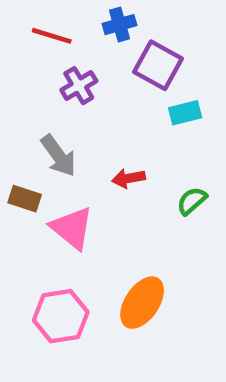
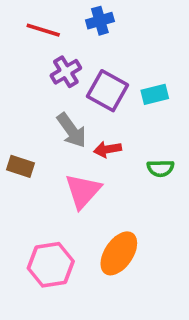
purple square: (158, 65) -> (107, 91), moved
gray arrow: (58, 156) -> (72, 130), moved
green semicircle: (192, 201) -> (160, 168), turned -140
pink triangle: (72, 228) -> (83, 191), moved, turned 33

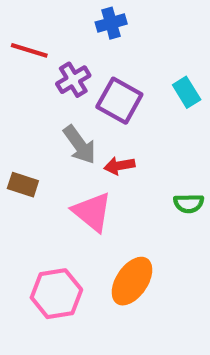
red line: (43, 30) -> (29, 50), moved
cyan rectangle: (155, 94) -> (187, 92), moved, turned 72
green semicircle: (160, 168) -> (189, 203), moved
pink triangle: (83, 191) -> (92, 212), turned -33

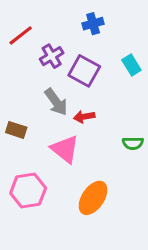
blue cross: (111, 23) -> (93, 24), moved
red line: (29, 50) -> (21, 35), turned -55
pink hexagon: (56, 294) -> (28, 191), moved

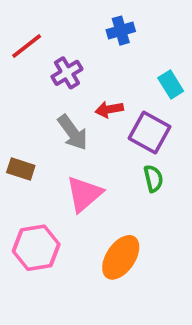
purple square: (84, 71) -> (150, 132), moved
red arrow: (84, 117) -> (109, 109), moved
green semicircle: (133, 143) -> (153, 179), moved, turned -102
pink triangle: (65, 149) -> (84, 194), turned 40

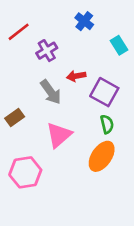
blue cross: (121, 31) -> (84, 21), turned -36
cyan rectangle: (171, 84) -> (119, 45), moved
brown rectangle: (21, 169) -> (15, 117), turned -54
orange ellipse: (121, 257) -> (102, 156), moved

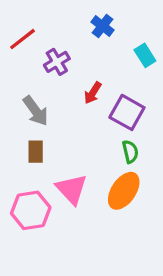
red arrow: (76, 76) -> (93, 93), turned -48
gray arrow: (51, 92) -> (36, 111), moved
brown rectangle: (15, 117) -> (36, 152), moved, turned -54
pink triangle: (59, 135) -> (71, 189), moved, turned -32

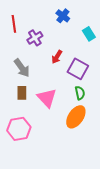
red line: (23, 39) -> (14, 24), turned -60
pink triangle: (71, 189) -> (47, 98), moved

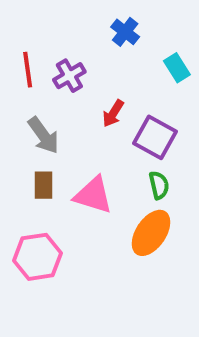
red line: (14, 24) -> (28, 70), moved
pink triangle: (47, 98) -> (93, 195), turned -30

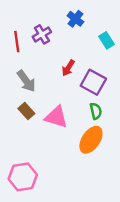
purple cross: (69, 76) -> (42, 34), moved
brown rectangle: (44, 185) -> (26, 111), turned -42
pink hexagon: (38, 257) -> (23, 177), moved

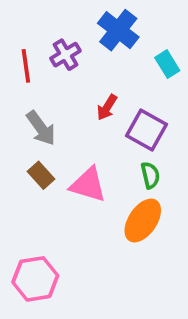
blue cross: (75, 19) -> (118, 30), size x1.5

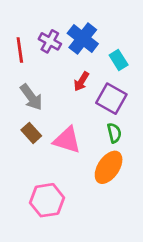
blue cross: (118, 30) -> (83, 39), moved
purple cross: (65, 55) -> (50, 41), turned -30
cyan rectangle: (167, 64) -> (119, 60), moved
pink hexagon: (35, 279) -> (47, 200), moved

